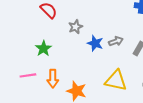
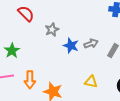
green star: (43, 49) -> (12, 51), moved
yellow triangle: (116, 81) -> (91, 82), size x0.6

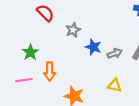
gray arrow: (91, 44) -> (115, 53), moved
orange arrow: (30, 80) -> (50, 72), moved

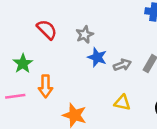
red semicircle: (45, 13) -> (47, 30), moved
gray star: (73, 30) -> (85, 35), moved

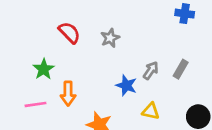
blue star: (97, 57) -> (126, 85), moved
gray arrow: (122, 65) -> (151, 71), turned -36

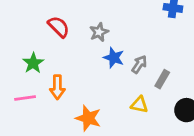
gray rectangle: (181, 69) -> (162, 79), moved
blue star: (126, 85) -> (114, 58), moved

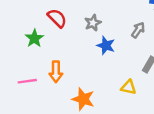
green star: (33, 63) -> (34, 38), moved
gray arrow: (139, 64) -> (138, 30), moved

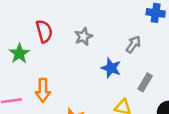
red semicircle: (57, 18) -> (44, 31), turned 30
blue star: (106, 45) -> (111, 68), moved

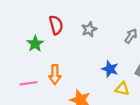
blue star: (111, 68) -> (110, 69), moved

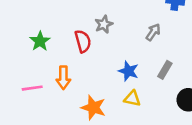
red semicircle: (56, 25) -> (83, 41), moved
yellow triangle: (122, 89) -> (132, 98), moved

